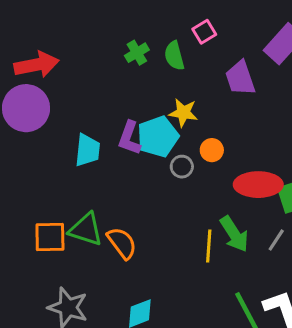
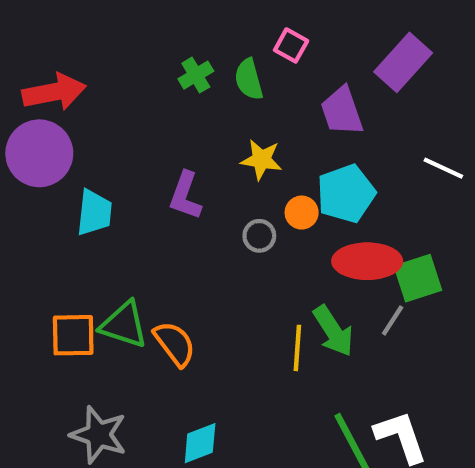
pink square: (204, 32) -> (291, 45), turned -30
cyan pentagon: (158, 137) -> (346, 194), moved
cyan trapezoid: (87, 150) -> (94, 213), moved
gray line: (276, 240) -> (393, 320), moved

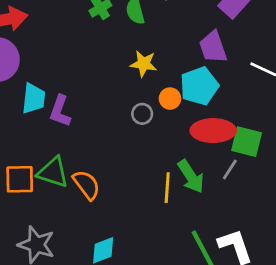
purple trapezoid: (342, 111) -> (213, 47), moved
purple L-shape: (185, 196) -> (60, 111), moved
green square: (418, 278) -> (247, 142), turned 32

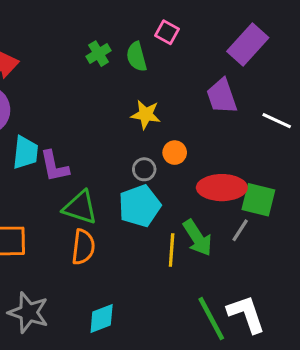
cyan pentagon: (199, 86) -> (140, 206), moved
purple L-shape: (60, 111) -> (54, 166), turned -32
green triangle: (53, 172) -> (80, 207), moved
orange semicircle: (86, 185) -> (83, 247), turned 44

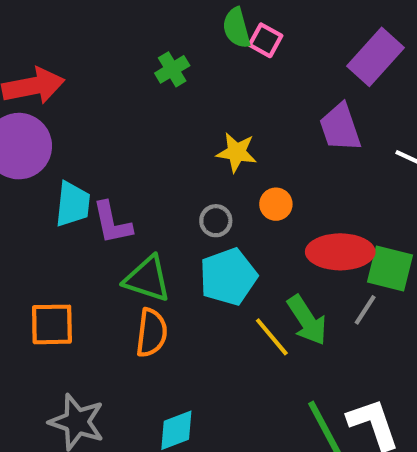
green semicircle: (137, 57) -> (237, 28), moved
gray circle: (144, 169) -> (216, 221), moved
yellow line: (172, 250) -> (272, 337), turned -44

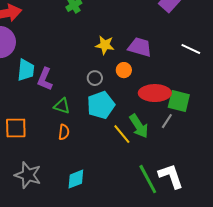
purple trapezoid: (340, 127) -> (140, 47), moved, turned 125
purple L-shape: (112, 223) -> (45, 79), turned 35
green triangle: (147, 279) -> (62, 106), size x0.7
orange semicircle: (151, 333) -> (64, 132), size x0.7

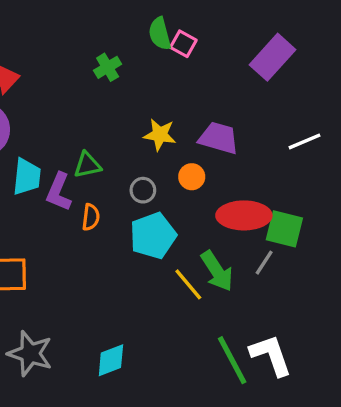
white line: (191, 49) -> (304, 141), turned -48
green triangle: (62, 106) -> (87, 165), moved, turned -30
orange semicircle: (64, 132) -> (91, 217), moved

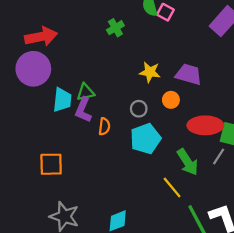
green triangle: (87, 165) -> (85, 92), moved
yellow line: (188, 284) -> (172, 188), moved

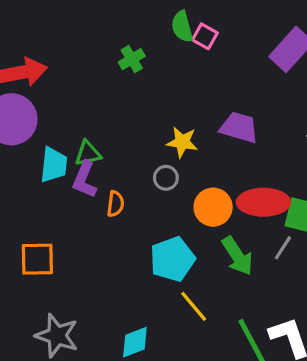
yellow star: (150, 72) -> (182, 142), moved
orange circle: (171, 100) -> (213, 207), moved, size x1.5
cyan pentagon: (145, 139) -> (172, 259), moved
yellow line: (172, 188) -> (194, 306), moved

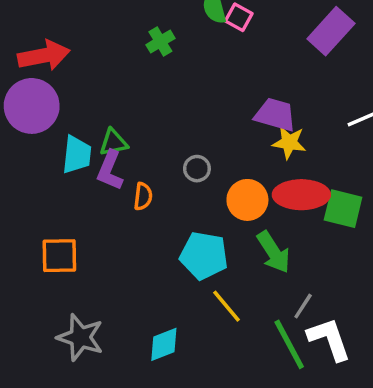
yellow star: (182, 142) -> (289, 142), moved
gray line: (283, 248) -> (303, 306), moved
cyan pentagon: (172, 259) -> (204, 256), turned 30

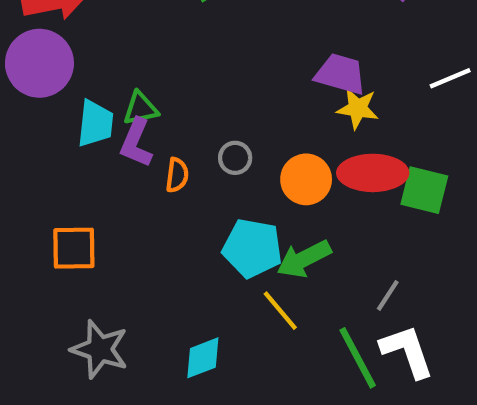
gray circle: (197, 169) -> (235, 158), moved
green arrow: (274, 252) -> (304, 259), moved, turned 96
gray line: (303, 306) -> (388, 295), moved

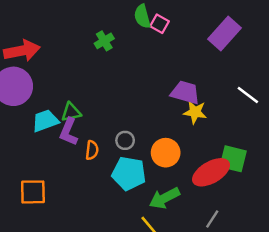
white line: (450, 78) -> (248, 95), turned 60
cyan trapezoid: (95, 123) -> (45, 121), turned -116
red ellipse: (373, 173) -> (211, 172), moved, turned -30
cyan pentagon: (252, 248) -> (129, 174), moved

